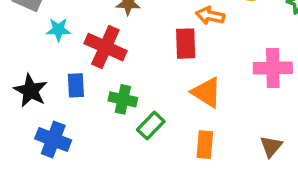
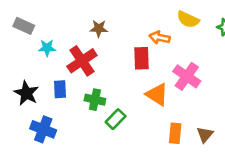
red cross: (105, 47) -> (82, 61), turned 32
pink cross: (273, 68) -> (187, 76), moved, turned 36
orange rectangle: (205, 145) -> (175, 133), moved

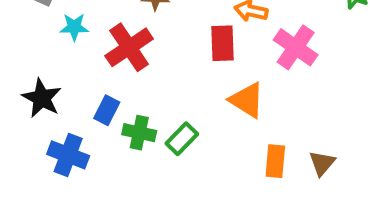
pink cross: (187, 76) -> (296, 47), moved
blue rectangle: (60, 89) -> (107, 110), moved, turned 30
green cross: (95, 100) -> (139, 133), moved

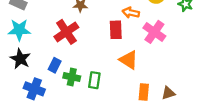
cyan star: (74, 27) -> (19, 30), moved, size x1.5
green rectangle: (182, 139) -> (94, 80), turned -35
brown triangle: (322, 163) -> (168, 93), turned 32

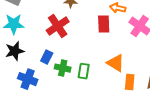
black star: (20, 59) -> (15, 51), turned 30
orange triangle: (129, 60) -> (116, 63), moved

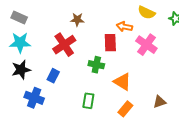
green cross: (63, 68) -> (96, 65), moved
green rectangle: (84, 71) -> (88, 101), moved
orange rectangle: (130, 82) -> (125, 109), moved, turned 35

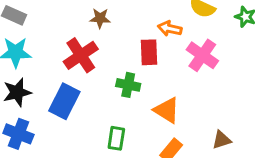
blue rectangle: (53, 76) -> (64, 101), size x1.6
blue cross: (34, 98) -> (18, 134), moved

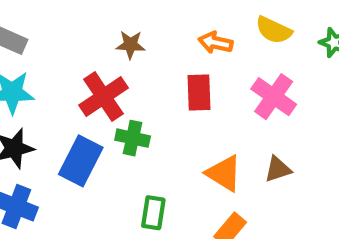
orange arrow: (170, 29) -> (216, 43), moved
green cross: (128, 85) -> (133, 138), moved
brown triangle: (222, 140) -> (278, 169), moved

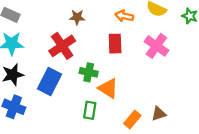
green cross: (133, 138) -> (89, 72), moved
brown triangle: (278, 169) -> (159, 114), moved
orange triangle: (224, 173) -> (108, 88), moved

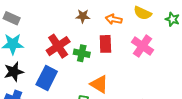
brown star: (77, 17) -> (83, 16), moved
green cross: (89, 72) -> (82, 53), moved

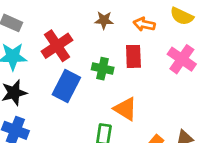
red cross: (58, 46) -> (57, 46), moved
blue rectangle: (47, 78) -> (66, 86), moved

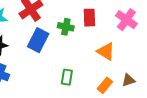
orange triangle: (125, 109) -> (106, 51), moved

